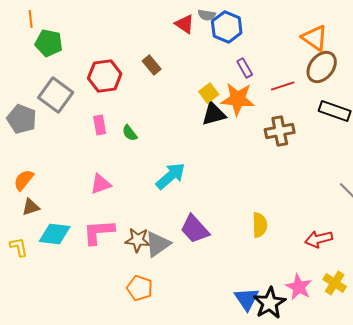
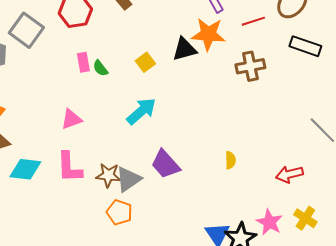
yellow square: (209, 93) -> (145, 62), moved
pink rectangle: (100, 125) -> (83, 62), moved
yellow semicircle: (260, 225) -> (230, 160), size x0.7
pink L-shape: (99, 232) -> (69, 167), turned -88
orange pentagon: (140, 288) -> (119, 212), moved

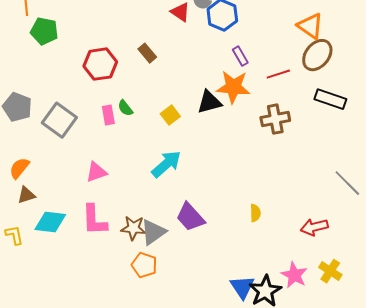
gray square: (26, 30) -> (59, 120), moved
green semicircle: (100, 68) -> (125, 108), moved

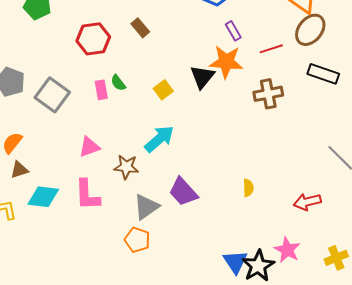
black triangle: (209, 102) -> (202, 77), turned -36
brown star: (133, 228) -> (126, 167), moved
yellow cross: (330, 271) -> (336, 258), moved, turned 35

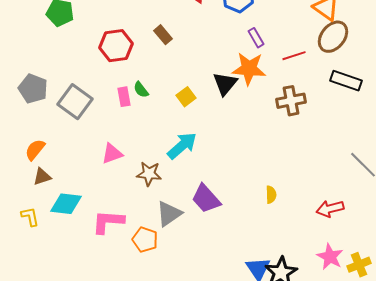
pink L-shape: (87, 195) -> (108, 222), moved, turned 96
orange pentagon: (137, 240) -> (145, 240), moved
pink star: (287, 250) -> (330, 257), moved

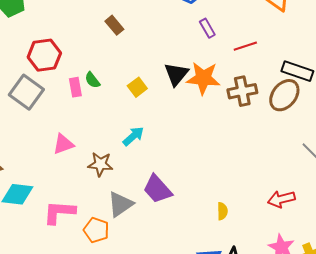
brown ellipse: (333, 37) -> (284, 95), moved
red hexagon: (116, 46) -> (44, 55), moved
orange star: (249, 69) -> (203, 78), moved
cyan arrow: (182, 146) -> (133, 136), size x0.7
yellow semicircle: (271, 195) -> (222, 211), moved

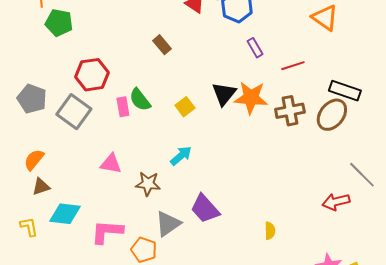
green semicircle: (92, 80) -> (140, 100), size x1.4
pink triangle: (63, 144) -> (111, 164), turned 30
red arrow: (281, 199) -> (336, 202), moved

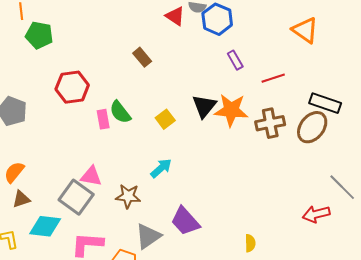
gray square: (74, 112) -> (76, 197), moved

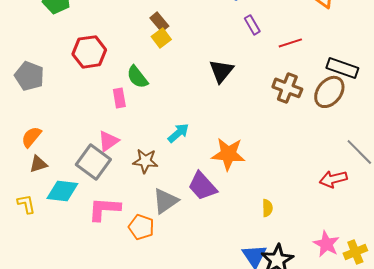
orange star: (231, 110) -> (228, 154), moved
pink rectangle: (103, 119) -> (119, 98), moved
yellow square: (165, 119) -> (161, 38), moved
brown cross: (270, 123) -> (287, 88), turned 32
pink triangle: (91, 176) -> (108, 141), turned -45

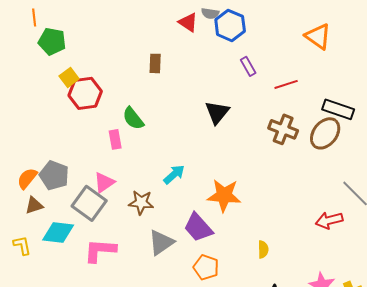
brown rectangle: (159, 22) -> (155, 63), turned 42
yellow square: (161, 38) -> (69, 77), moved
gray pentagon: (29, 76) -> (54, 175), moved
orange pentagon: (141, 227) -> (206, 267), moved

